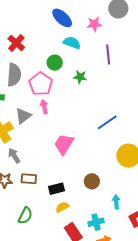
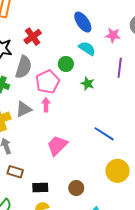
blue line: (107, 122) -> (104, 134), turned 55

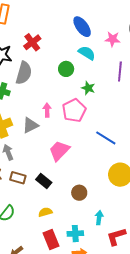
pink pentagon: (48, 82) -> (74, 110), moved
gray triangle: (24, 109) -> (30, 125), moved
black rectangle: (40, 188) -> (44, 181), moved, turned 42

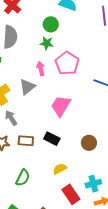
green star: (88, 88) -> (47, 43), moved

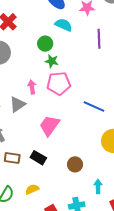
green star: (47, 43) -> (52, 61), moved
pink pentagon: (67, 63) -> (59, 84), turned 30
yellow semicircle: (60, 169) -> (32, 189), moved

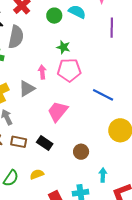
green circle: (45, 44) -> (54, 16), moved

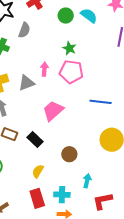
gray semicircle: (16, 37) -> (24, 30), size x0.7
blue line: (103, 95) -> (101, 102), turned -30
yellow semicircle: (37, 174) -> (38, 171), moved, turned -48

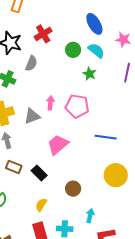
green star: (69, 48) -> (89, 74), moved

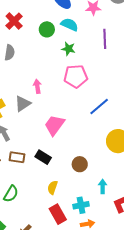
pink pentagon: (77, 106) -> (76, 76), moved
blue line: (106, 137) -> (99, 106), turned -35

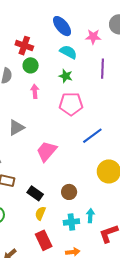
red cross: (14, 21) -> (24, 46), moved, turned -30
green circle: (47, 29) -> (31, 65), moved
pink arrow: (37, 86) -> (35, 91), moved
black rectangle: (43, 157) -> (35, 193), moved
cyan cross: (81, 205) -> (71, 222), moved

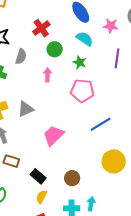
red cross: (24, 46) -> (41, 28), turned 30
green circle: (31, 65) -> (55, 49), moved

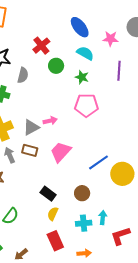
pink arrow: (47, 75) -> (50, 121), moved, turned 80
blue line: (101, 124) -> (99, 162), moved
brown rectangle: (11, 161) -> (30, 150), moved

